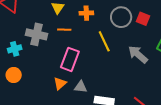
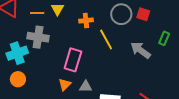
orange cross: (86, 13) -> (86, 20), moved
orange line: (64, 30) -> (37, 13), moved
cyan cross: (15, 49) -> (17, 53), size x1.5

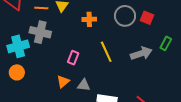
yellow line: (106, 39) -> (106, 52), moved
gray arrow: (141, 50) -> (141, 53), turned 120
pink rectangle: (73, 60) -> (73, 58), size x0.6

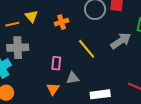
gray triangle: (84, 85) -> (73, 78), moved

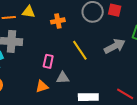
yellow triangle: (31, 16) -> (29, 12), turned -48
orange triangle: (53, 89) -> (42, 86), turned 32

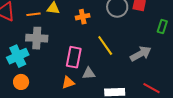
gray arrow: (115, 46) -> (141, 54), moved
pink rectangle: (48, 61) -> (74, 57), size x1.5

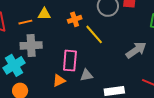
yellow line: (105, 46) -> (94, 34), moved
orange triangle: (68, 83) -> (59, 81), moved

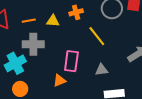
yellow triangle: (44, 14) -> (53, 21), moved
orange cross: (75, 19) -> (76, 12), moved
gray triangle: (86, 75) -> (102, 70), moved

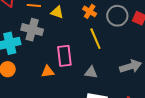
orange cross: (76, 12) -> (90, 11), moved, turned 32
pink rectangle: (71, 61) -> (64, 56), turned -30

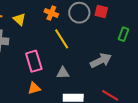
yellow triangle: (57, 12) -> (19, 19), turned 32
orange triangle: (48, 72) -> (34, 88), moved

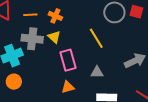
orange cross: (51, 13) -> (55, 16), moved
yellow triangle: (19, 19) -> (54, 37), moved

